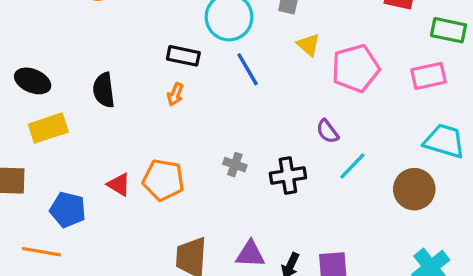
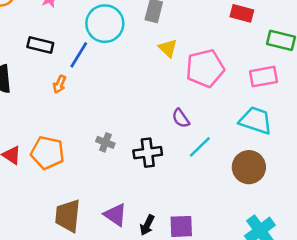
black rectangle: (183, 56) -> (40, 45), moved
blue line: (248, 69) -> (79, 55), moved, turned 60
cyan trapezoid: (444, 141) -> (256, 120), moved
purple triangle: (250, 254) -> (115, 215), turned 30

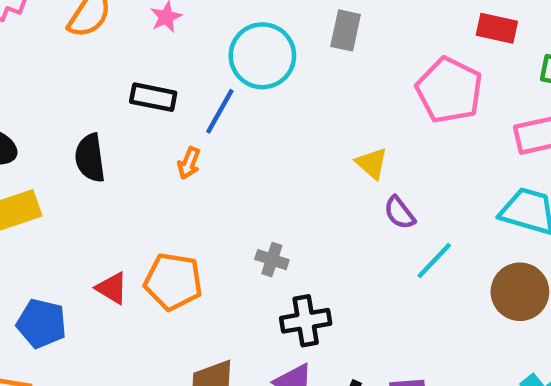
yellow triangle: (168, 48) -> (372, 163), moved
pink pentagon: (205, 68) -> (449, 90), moved, turned -30
black cross: (148, 153) -> (306, 321), moved

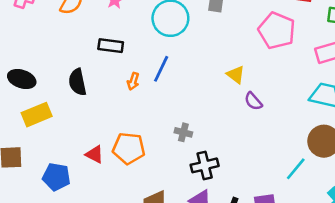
blue line: (220, 111) -> (161, 69), moved
cyan line: (434, 260) -> (296, 169), moved

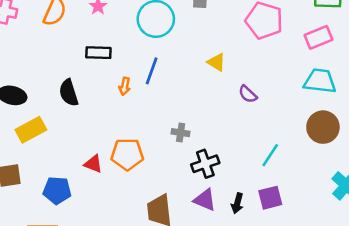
yellow triangle: (236, 75) -> (217, 62), moved
cyan line: (296, 169) -> (270, 155), moved

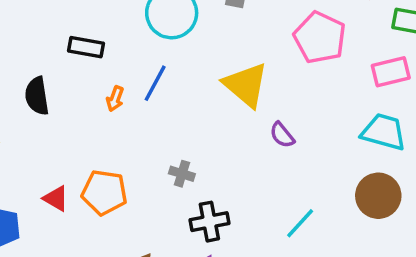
yellow triangle: (217, 62) -> (246, 85), size x1.8

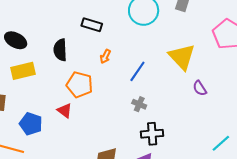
blue line: (155, 83) -> (137, 71), moved
orange pentagon: (104, 192) -> (80, 85), moved
cyan line: (300, 223) -> (221, 143), moved

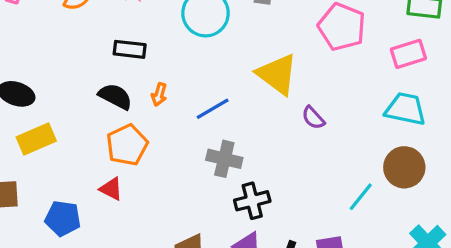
black semicircle: (60, 50) -> (115, 96), moved, turned 130
blue line: (137, 71) -> (213, 109), turned 35
orange pentagon: (80, 85) -> (127, 145), turned -30
gray cross: (139, 104) -> (224, 159), size x1.5

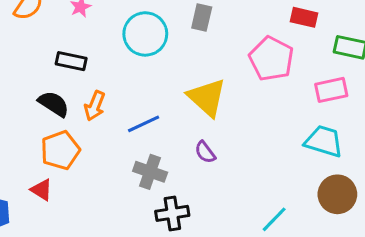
orange arrow: (159, 94) -> (95, 106), size x1.4
purple semicircle: (313, 118) -> (205, 152), moved
brown circle: (404, 167) -> (337, 194), moved

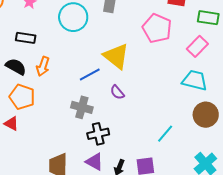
pink rectangle: (331, 90) -> (197, 46), turned -30
blue line: (144, 124) -> (90, 75), moved
orange pentagon: (60, 150) -> (22, 97), turned -30

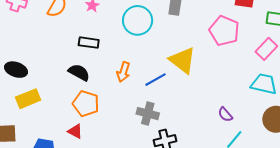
orange arrow: (43, 66) -> (123, 72), moved
purple semicircle: (117, 92) -> (225, 115), moved

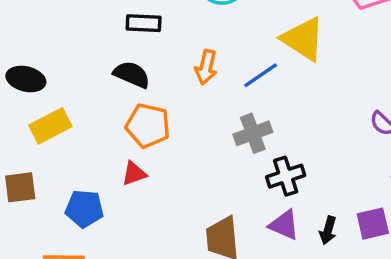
gray cross: (148, 114) -> (253, 133), turned -30
red triangle: (75, 131) -> (134, 174), turned -42

